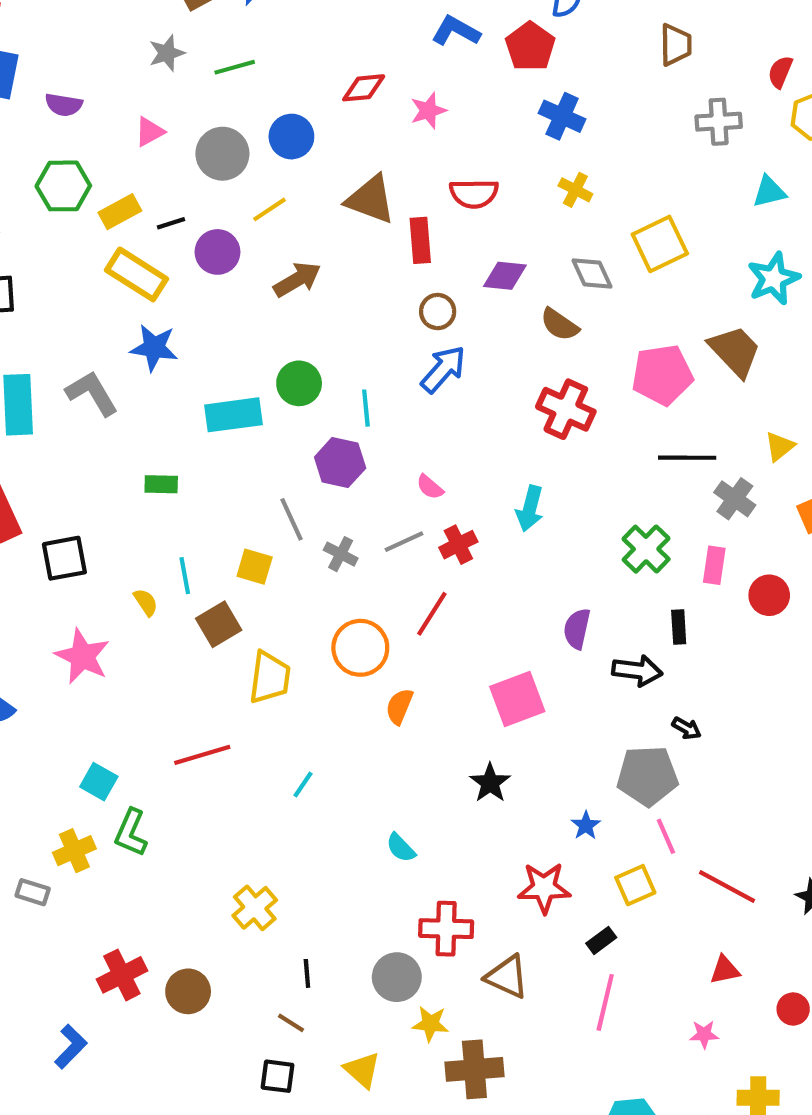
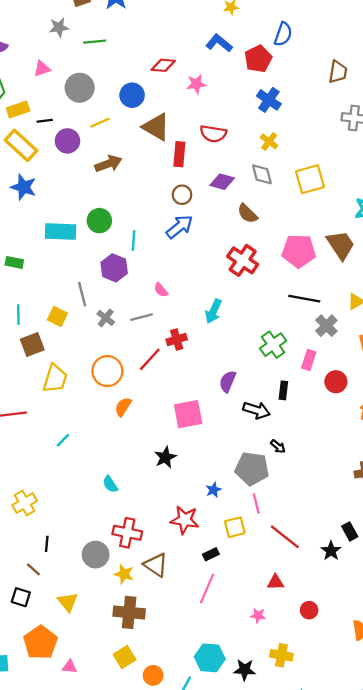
blue circle: (291, 137) -> (132, 95), moved
gray diamond: (592, 273) -> (262, 174), moved
red cross: (458, 545) -> (177, 339), moved
yellow star: (430, 1024) -> (124, 574), moved

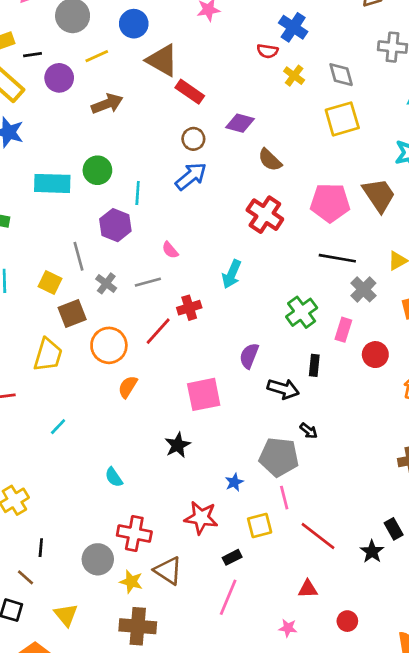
red semicircle: (213, 134) -> (267, 51), moved, size x0.7
red rectangle: (179, 154) -> (190, 92), turned -60
gray diamond: (262, 174) -> (341, 75), moved
brown square: (32, 345) -> (72, 313), moved

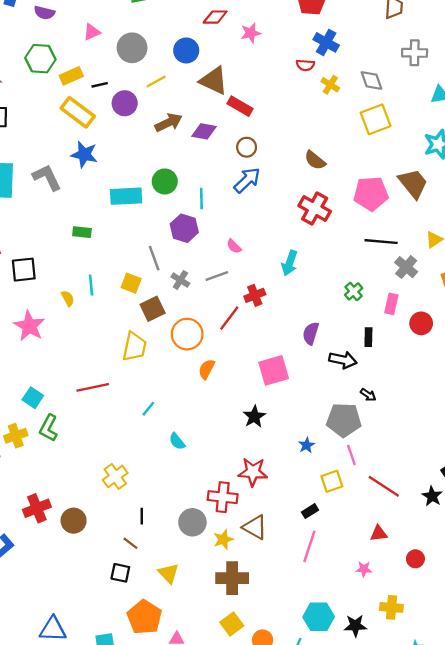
purple diamond: (240, 123) -> (204, 131), moved
green cross: (302, 312) -> (354, 291), size x0.7
cyan semicircle: (114, 477) -> (177, 441), moved
red star: (201, 518) -> (253, 472), moved
yellow star: (131, 582) -> (223, 539), turned -30

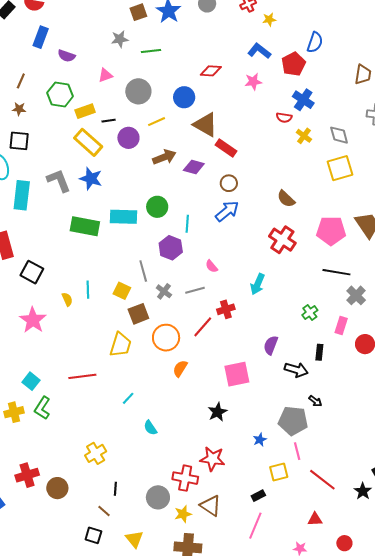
pink star: (251, 33) -> (253, 82), moved
gray L-shape: (47, 177) -> (59, 181), moved
green rectangle: (82, 232) -> (85, 226), moved, size x1.8
black square: (24, 270) -> (32, 272), turned 30

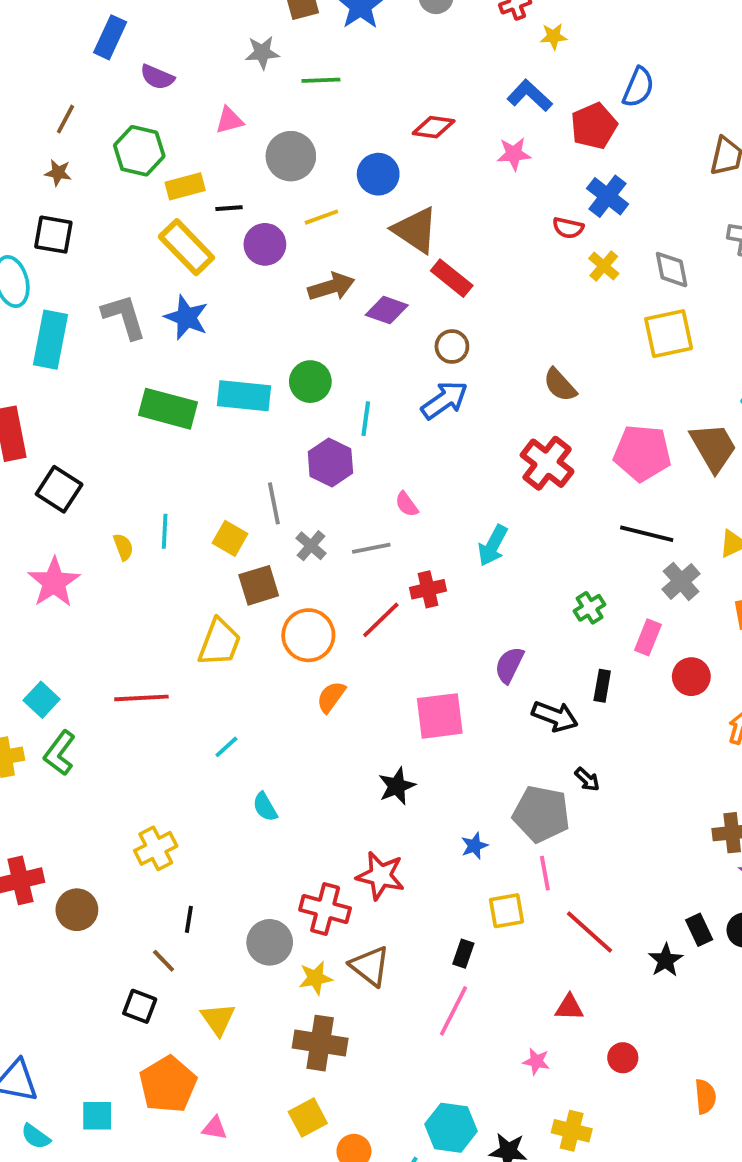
black rectangle: (258, 496) -> (463, 954), turned -48

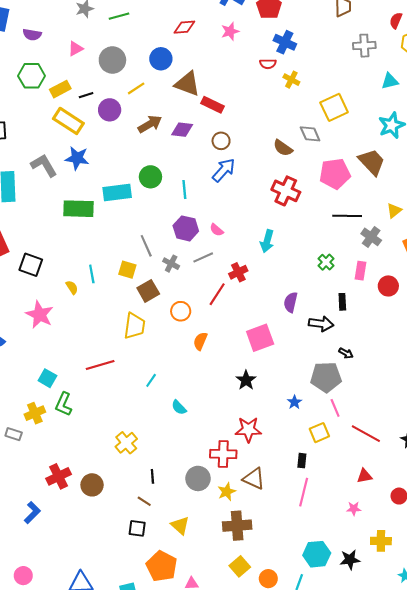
gray diamond: (672, 270) -> (310, 134), moved
purple hexagon: (330, 462) -> (186, 228), moved
orange circle: (308, 635) -> (181, 311), size x0.7

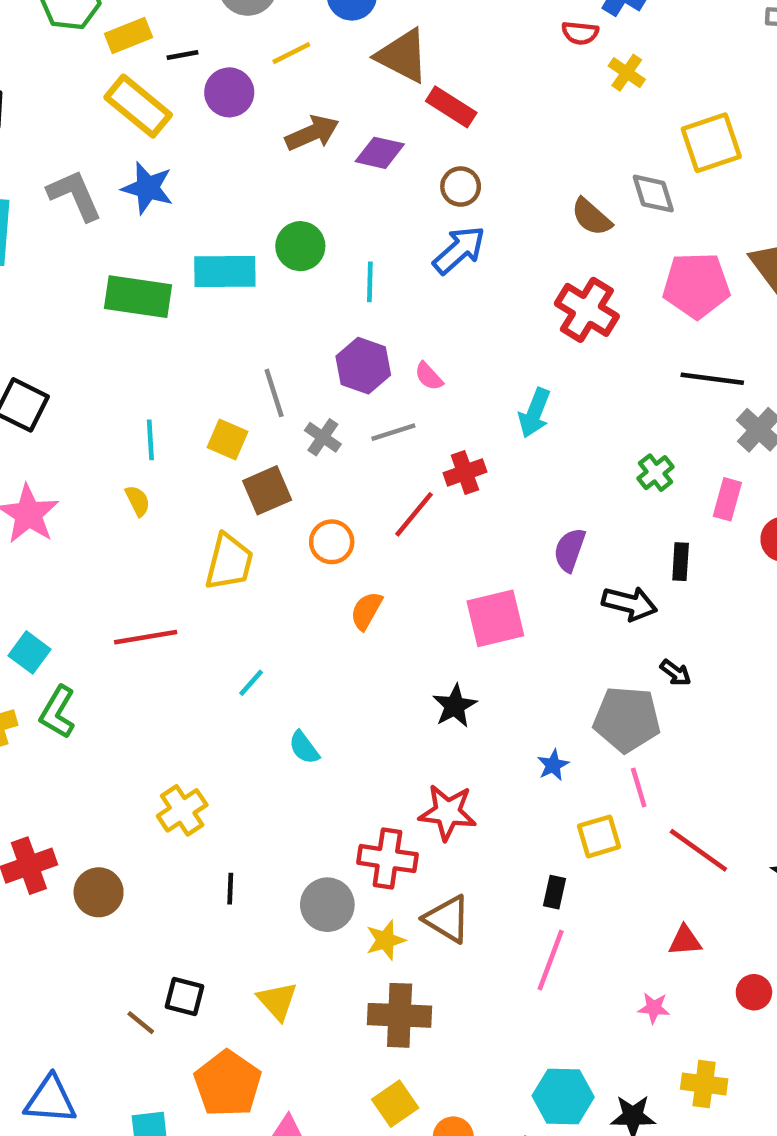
yellow semicircle: (72, 287) -> (138, 501), moved
brown line: (144, 501) -> (141, 1023), moved

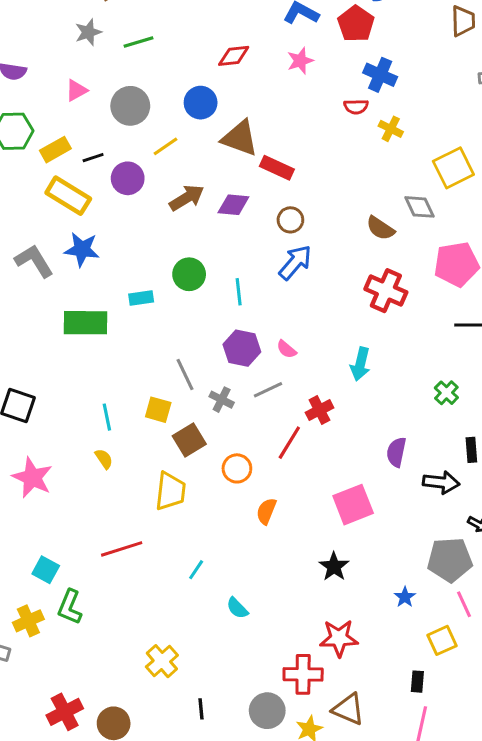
cyan rectangle: (225, 272) -> (141, 298), size x0.6

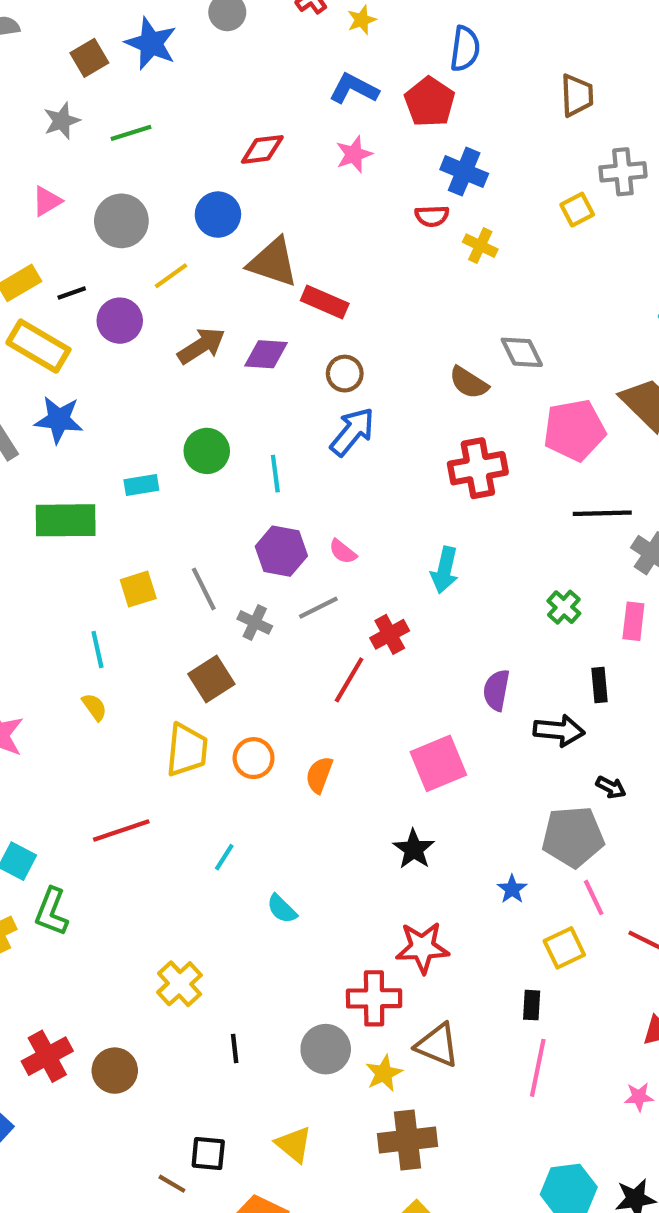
yellow square: (453, 168) -> (577, 210), moved, size x0.6
red cross: (386, 291) -> (478, 468), turned -33
yellow square: (158, 410) -> (138, 589), moved, turned -32
orange circle: (237, 468) -> (254, 758), moved

